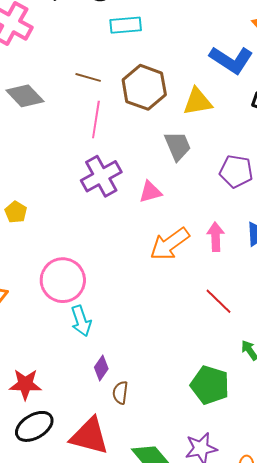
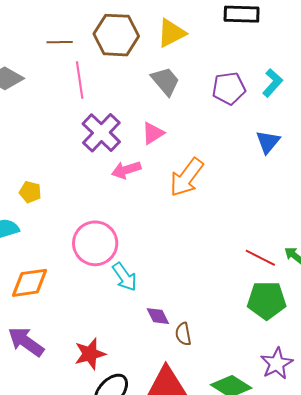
pink arrow: (216, 237) -> (126, 170), moved, turned -88
red line: (219, 301) -> (260, 258), moved
purple diamond: (101, 368) -> (158, 316), turned -45

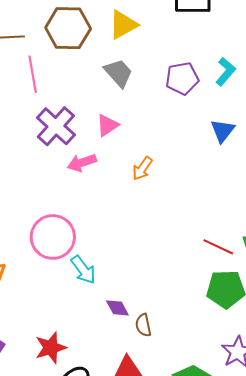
orange arrow: (187, 177) -> (142, 168), size x0.6

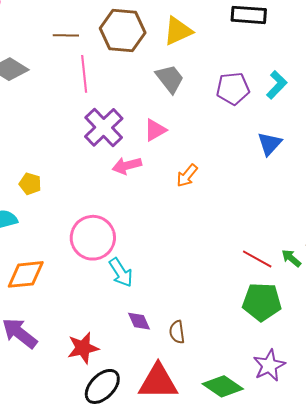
purple diamond: (117, 308) -> (139, 321), moved

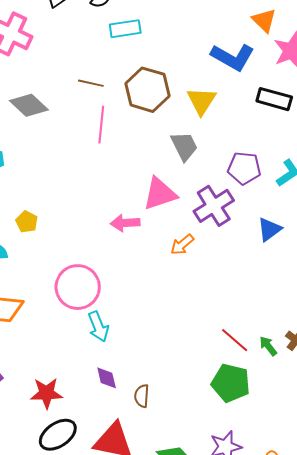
yellow triangle: (178, 31) -> (202, 101), turned -44
purple cross: (104, 127) -> (214, 206), moved
pink triangle: (155, 130) -> (160, 194), size x1.5

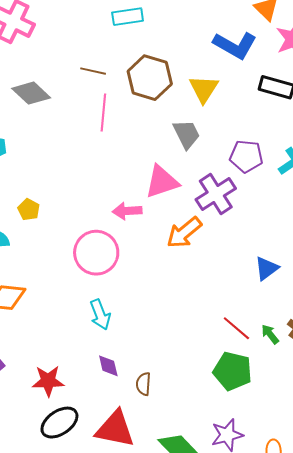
blue triangle: (269, 229) -> (267, 268), moved
orange arrow: (182, 245) -> (184, 233), size x1.5
pink circle: (78, 287) -> (96, 253), moved

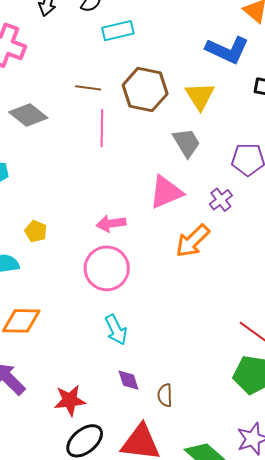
purple cross: (216, 194) -> (221, 200), size x0.6
pink arrow: (127, 211) -> (111, 224), moved

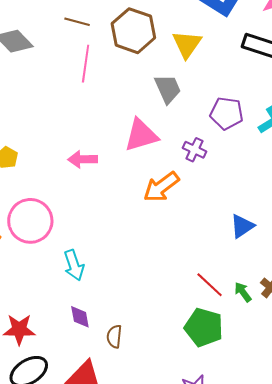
purple cross: (221, 200) -> (194, 150), turned -35
pink circle: (107, 268) -> (30, 221), moved

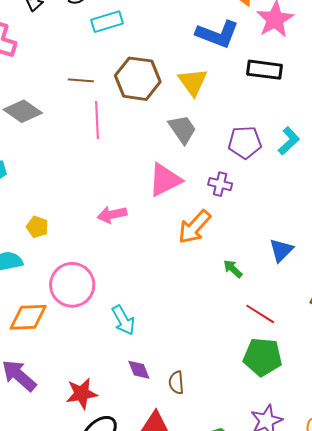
green arrow: (243, 292) -> (233, 269), moved

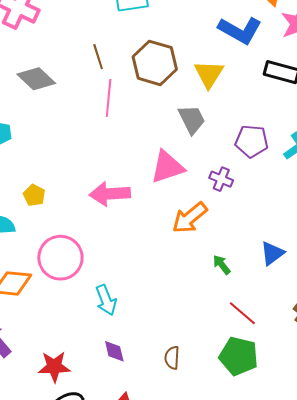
brown line: (81, 80) -> (98, 57), turned 60
pink arrow: (112, 215) -> (110, 194), size x1.4
brown semicircle: (176, 383) -> (172, 358), moved

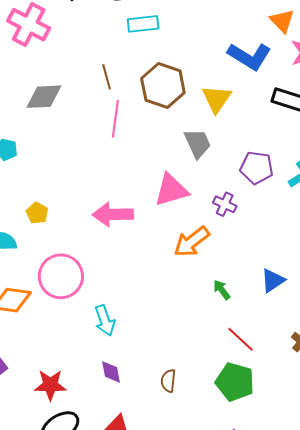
gray diamond: (36, 79) -> (44, 97), turned -48

